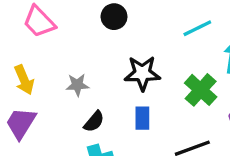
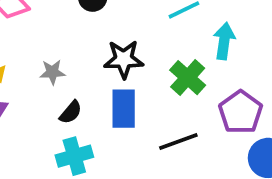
blue rectangle: (142, 118) -> (124, 109), size x1.5

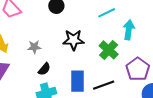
blue rectangle: (124, 109) -> (77, 81), moved

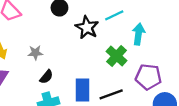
black star: (73, 40) -> (87, 27), moved, turned 30
purple pentagon: (138, 69) -> (148, 77), turned -30

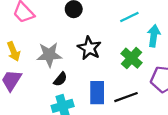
black star: (87, 27) -> (89, 48), moved
gray star: (35, 53) -> (49, 55), size x1.6

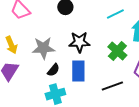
black star: (89, 48) -> (79, 42), turned -30
blue rectangle: (97, 93) -> (78, 71), moved

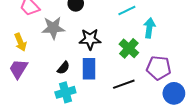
gray star: (43, 48) -> (53, 28), moved

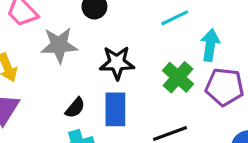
purple pentagon: (159, 68) -> (225, 87), moved

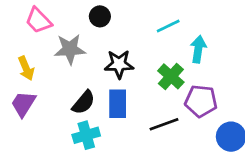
purple pentagon: (225, 87) -> (201, 101), moved
black semicircle: (75, 108) -> (83, 102), size x1.4

